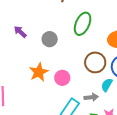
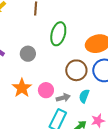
cyan semicircle: (107, 85) -> (84, 96), moved
gray arrow: (91, 97) -> (63, 98), moved

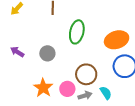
brown circle: (76, 70) -> (86, 74), moved
cyan semicircle: (84, 96) -> (106, 93), turned 128

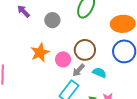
cyan semicircle: (106, 93) -> (99, 73), turned -48
gray arrow: (85, 95) -> (78, 70), turned 136

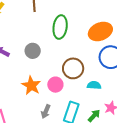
gray arrow: (78, 70) -> (46, 111), moved

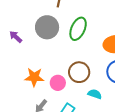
gray circle: (33, 51) -> (47, 27), moved, size x1.5
orange star: (31, 86) -> (34, 77), turned 30

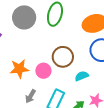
cyan semicircle: (95, 94) -> (82, 76), turned -32

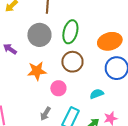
brown circle: (63, 57) -> (72, 62), moved
orange star: (19, 69) -> (37, 71), moved

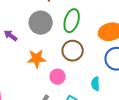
cyan semicircle: (97, 94) -> (95, 84), turned -72

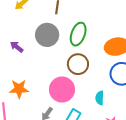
orange star: (37, 59) -> (19, 89), moved
pink circle: (57, 77) -> (62, 90), size x1.6

